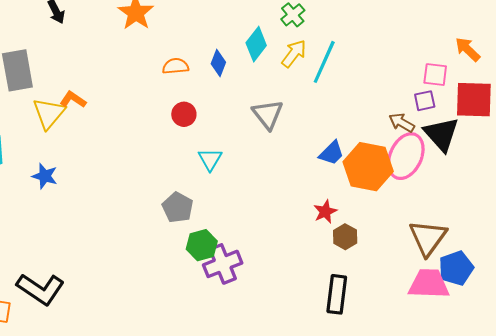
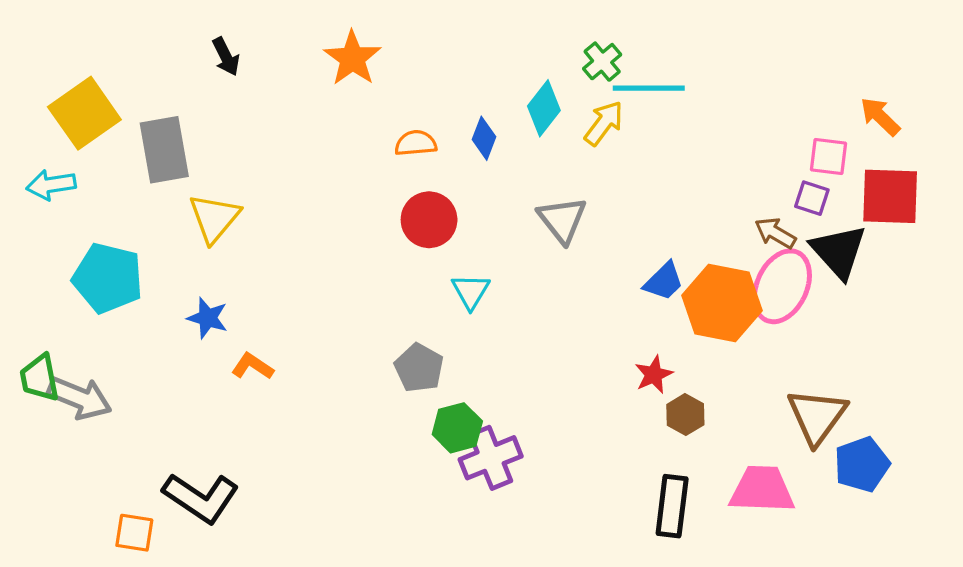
cyan line: (324, 62) -> (649, 88), moved, turned 66
orange L-shape: (73, 100) -> (253, 366), moved
purple square: (425, 101) -> (812, 198), turned 30
red circle: (184, 114) -> (429, 220), size x1.4
pink trapezoid: (429, 284) -> (762, 489), moved

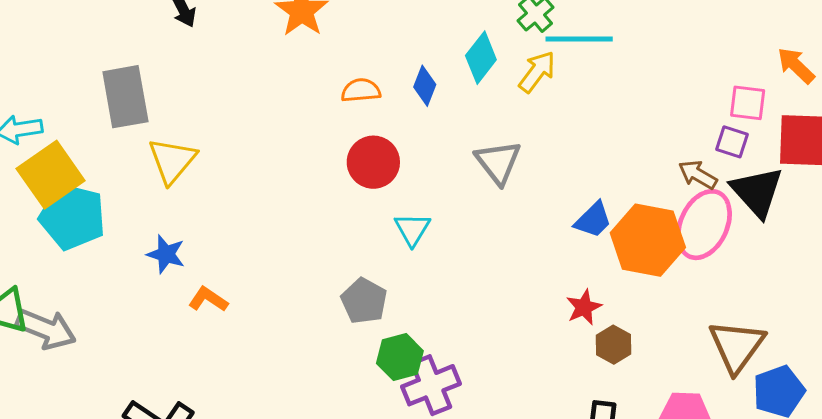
yellow square: (84, 113) -> (51, 175), moved

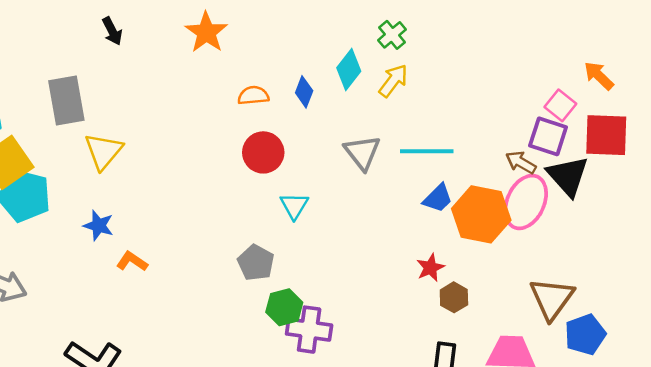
cyan line: (579, 39) -> (427, 151), moved
pink square: (748, 103) -> (560, 105), turned 32
purple square: (732, 142) -> (548, 136), size x1.5
purple cross: (431, 385) -> (309, 330), turned 30

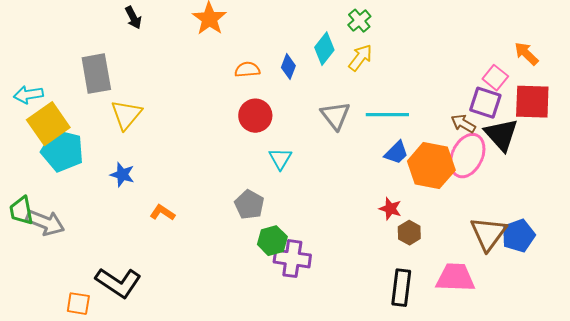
orange L-shape: (132, 261) -> (162, 213), moved
red star: (430, 268) -> (390, 209), turned -30
blue pentagon: (585, 334) -> (518, 236), moved

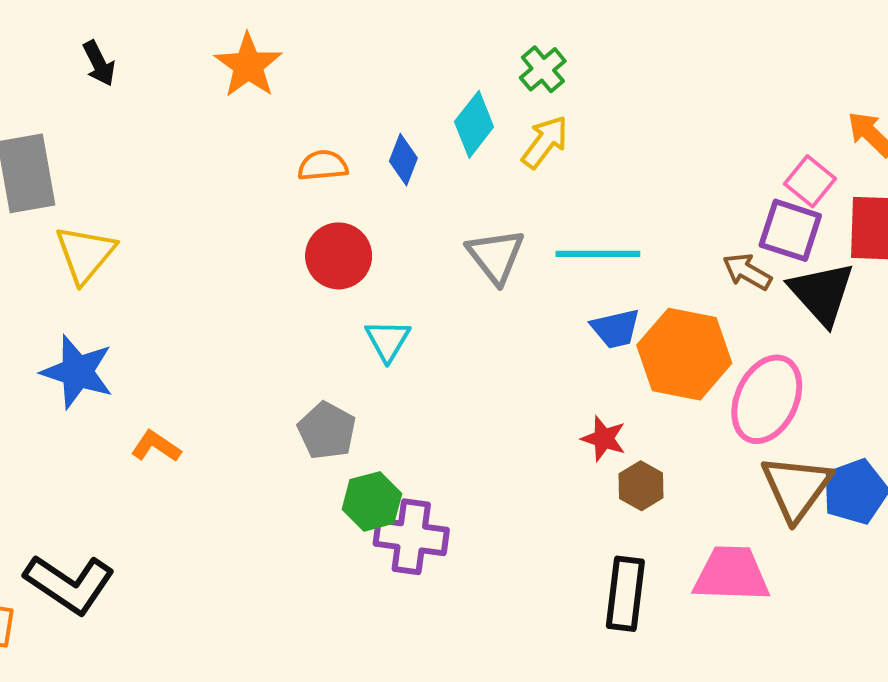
blue trapezoid: (396, 153) -> (616, 329), turned 32
pink ellipse: (467, 156) -> (767, 399), moved
blue star: (122, 175) -> (77, 372), size x1.5

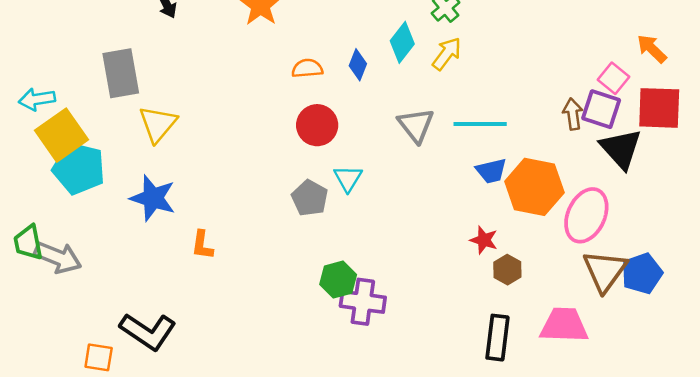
brown arrow: (747, 272) -> (573, 114), moved, turned 52
gray pentagon: (327, 431) -> (310, 198), moved
orange L-shape: (156, 446) -> (202, 245), turned -116

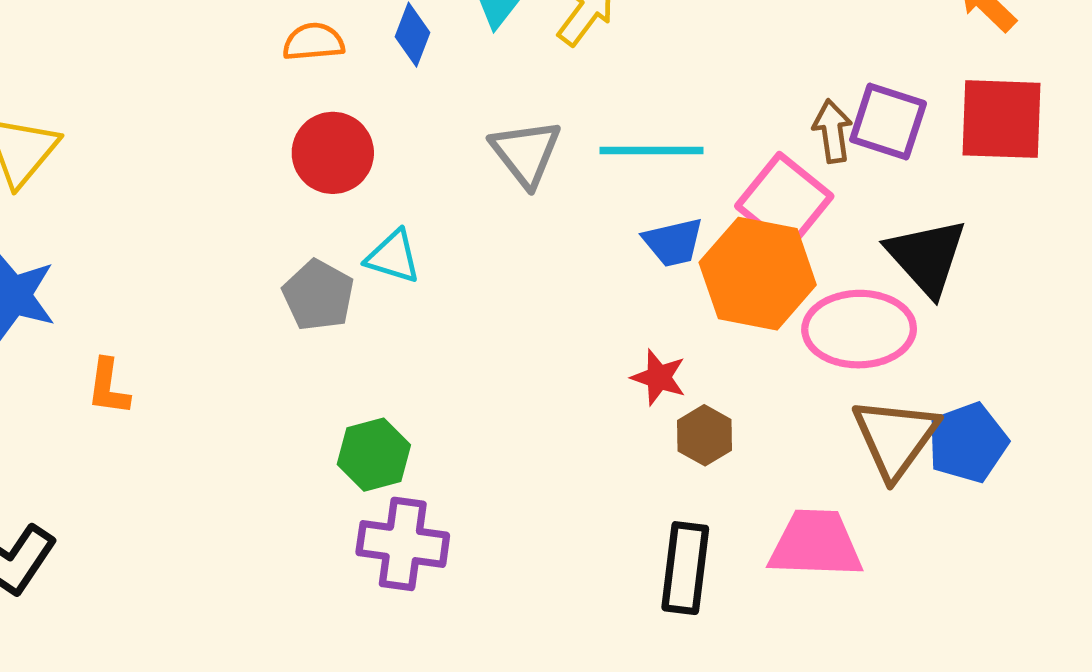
pink square: (614, 78) -> (784, 201), moved, size x1.5
black triangle: (621, 149) -> (927, 257), moved
cyan triangle: (348, 178) -> (393, 257), turned -44
pink ellipse: (586, 215) -> (859, 329), turned 64
purple cross: (363, 302) -> (403, 544), moved

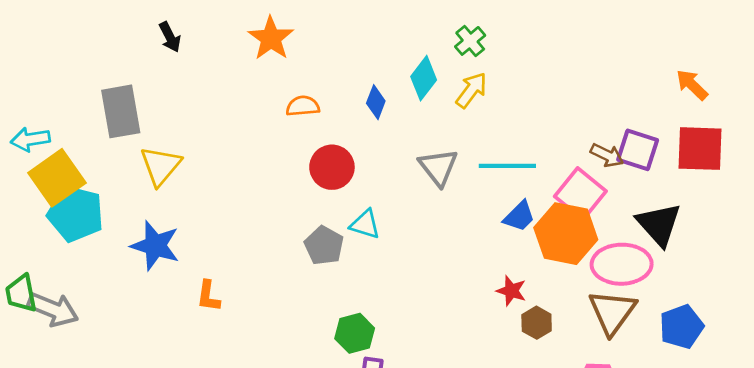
orange semicircle: (313, 42) -> (303, 106), moved
brown arrow: (832, 131) -> (607, 155), turned 124
blue trapezoid: (673, 242) -> (519, 216), turned -32
brown triangle: (895, 438) -> (612, 312), moved

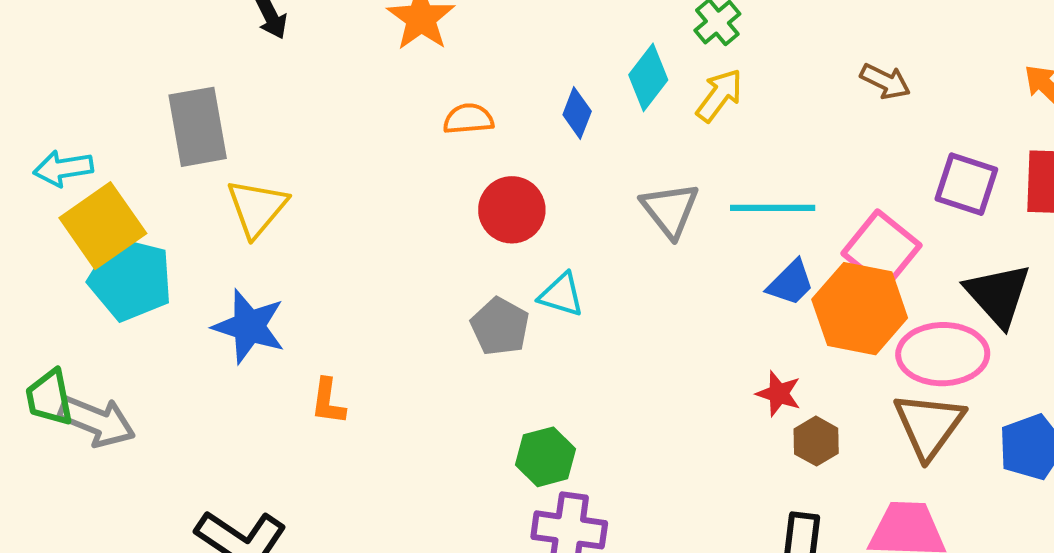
brown arrow: (607, 155) -> (885, 81), moved

